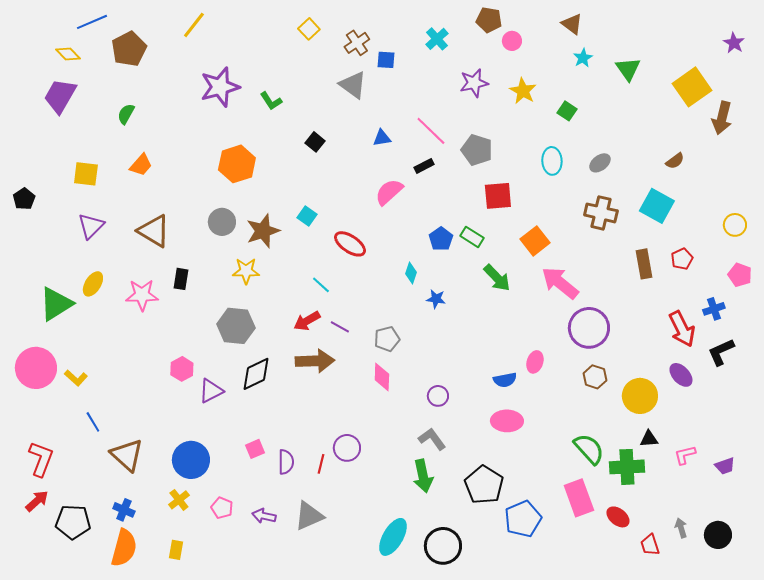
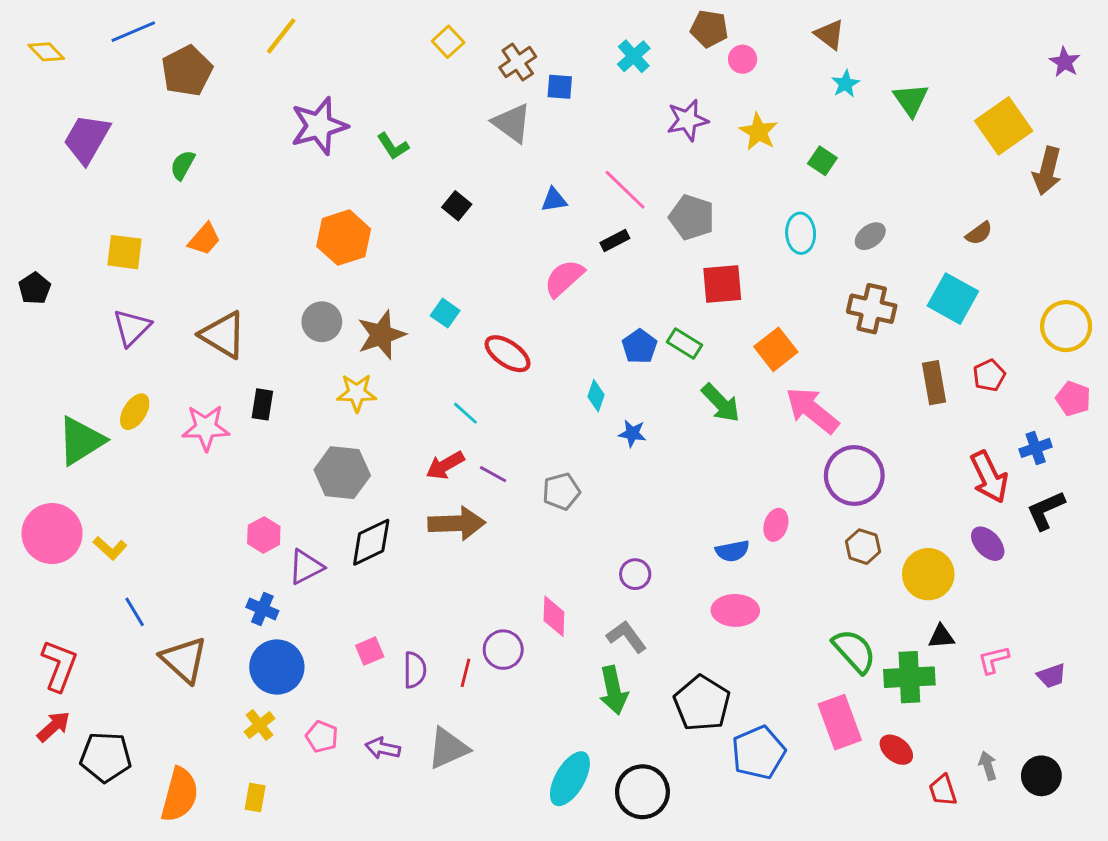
yellow diamond: (68, 54) -> (46, 52), moved
yellow circle: (735, 225) -> (1066, 326), size x1.5
pink diamond: (382, 377) -> (554, 616), moved
blue cross: (124, 510) -> (262, 609), moved

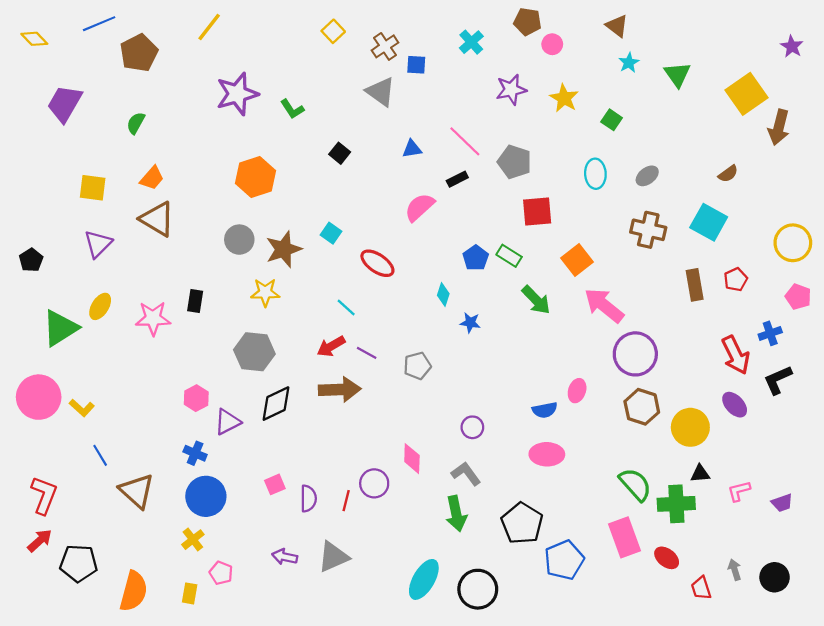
black pentagon: (35, 288) -> (31, 260), moved
brown triangle: (223, 335) -> (157, 219), moved
brown hexagon: (863, 547) -> (642, 407), size x1.4
pink pentagon: (322, 737) -> (221, 573), moved

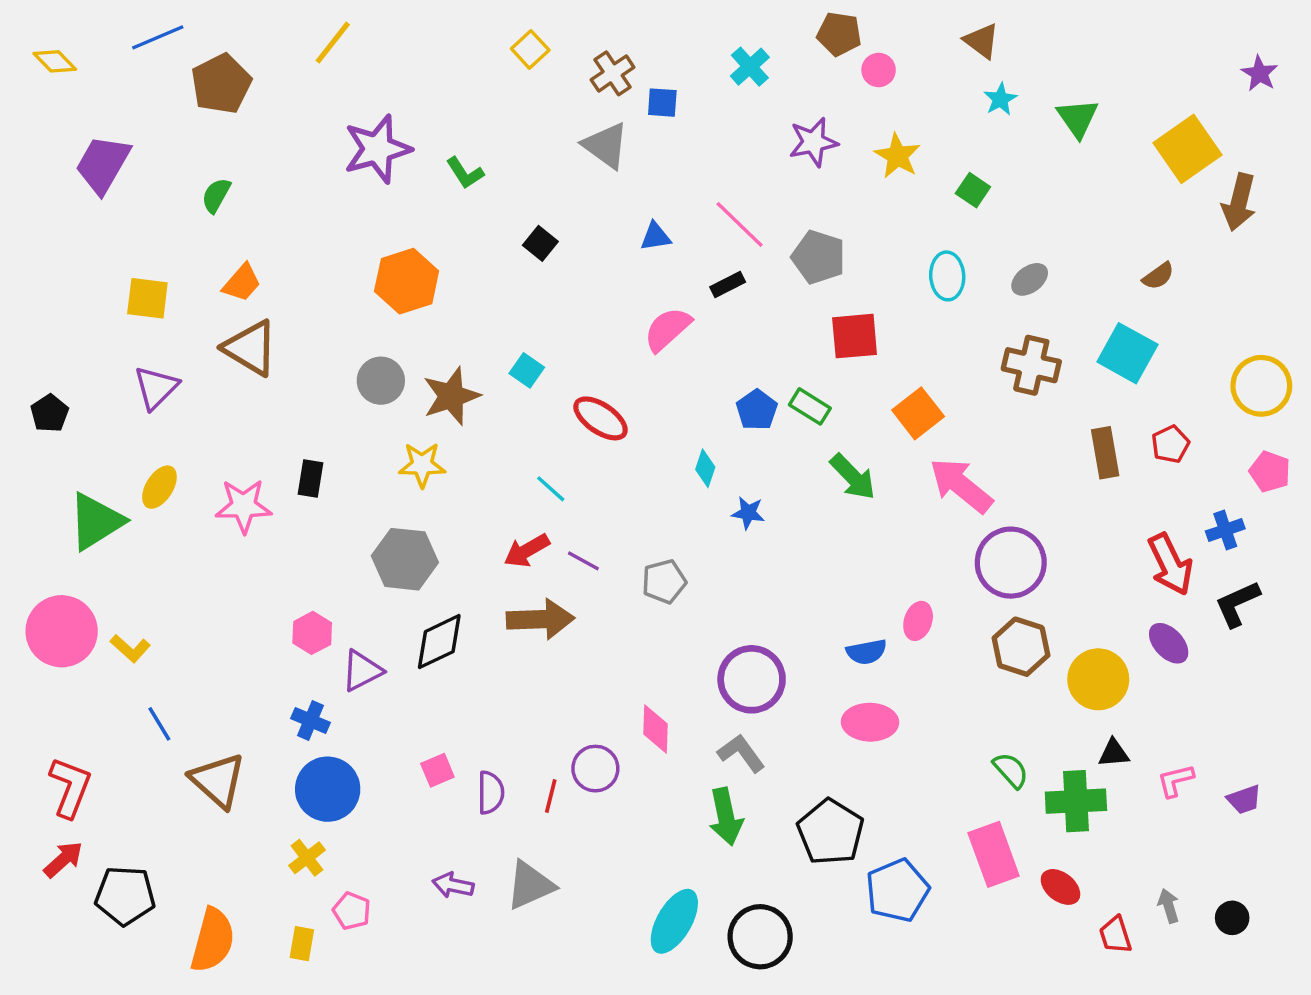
purple circle: (472, 427) -> (752, 679), size x1.8
green semicircle: (635, 484) -> (1011, 770), size x0.7
black circle: (775, 577) -> (1232, 918), size x0.7

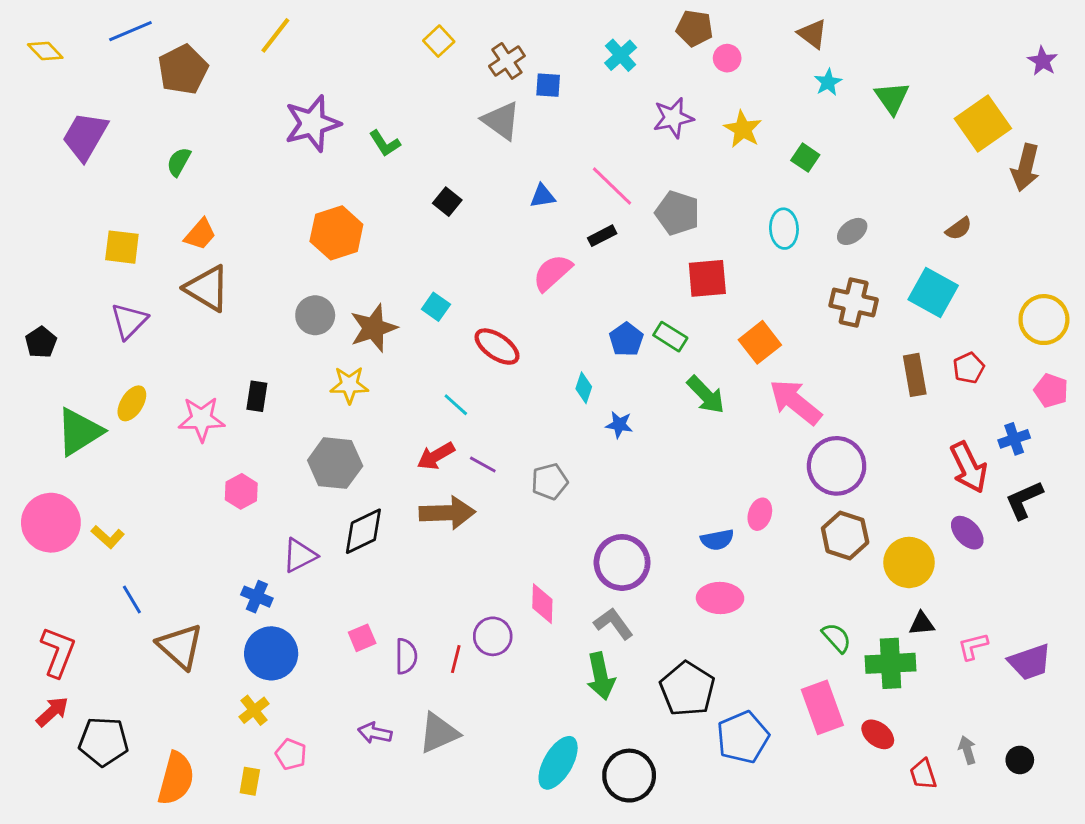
pink hexagon: (312, 633) -> (241, 491), moved
purple trapezoid: (1244, 799) -> (1030, 662), size x1.5

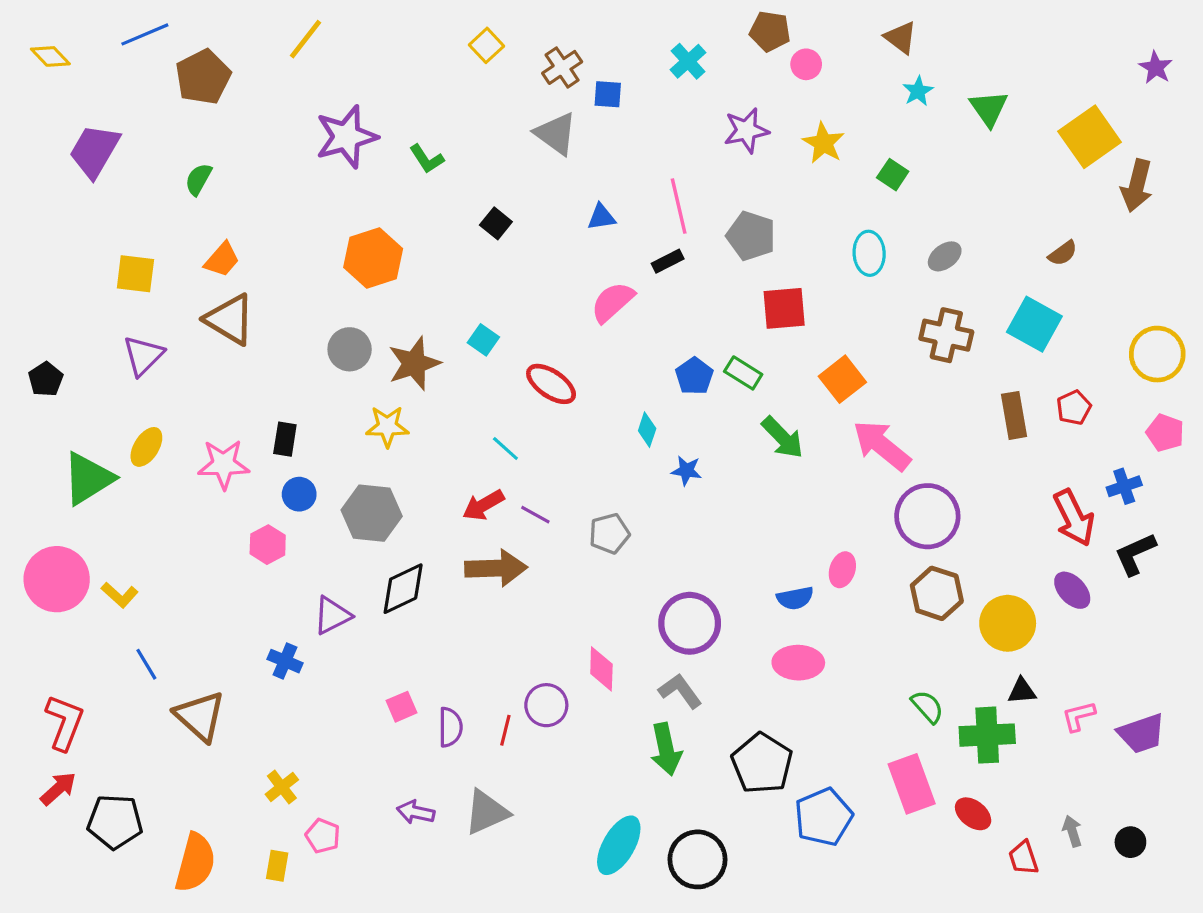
pink line: (612, 186) -> (679, 206), turned 33
blue circle: (271, 653) -> (299, 494), moved, size x0.6

